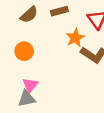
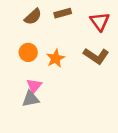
orange star: (75, 38) -> (56, 58), moved

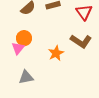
orange star: (56, 58) -> (56, 53), moved
pink triangle: (34, 86) -> (18, 48), moved

